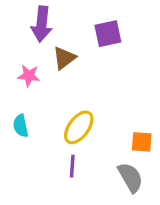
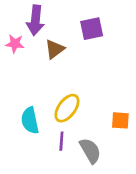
pink star: (29, 76) -> (15, 44), moved
cyan semicircle: (21, 126) -> (30, 120), moved, size x1.4
gray semicircle: (130, 177) -> (90, 151), moved

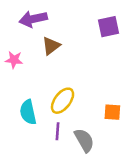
purple arrow: (35, 20) -> (33, 19), turned 72
purple square: (92, 29) -> (108, 27), moved
pink star: (15, 44) -> (14, 60), moved

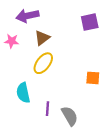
pink star: (14, 60) -> (12, 41), moved
yellow ellipse: (63, 101) -> (43, 63), moved
orange square: (112, 112) -> (93, 78), moved

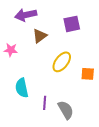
purple square: (90, 22) -> (72, 24), moved
pink star: (12, 41) -> (11, 50), moved
yellow ellipse: (43, 63) -> (62, 62), moved

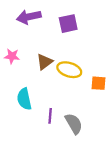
purple square: (72, 24) -> (68, 24), moved
brown triangle: (40, 36) -> (45, 62), moved
yellow ellipse: (62, 62) -> (69, 70), turned 70

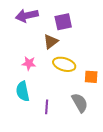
pink star: (12, 56) -> (29, 63), moved
brown triangle: (45, 62) -> (51, 42), moved
gray semicircle: (74, 124) -> (80, 103), moved

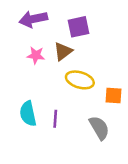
pink star: (29, 63) -> (36, 55), moved
purple line: (47, 107) -> (55, 119), moved

